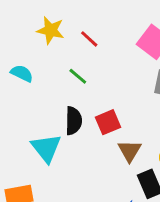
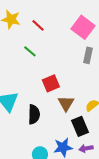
black semicircle: (74, 121) -> (34, 114), moved

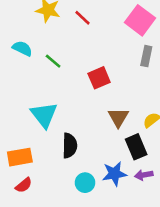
green line: (30, 51) -> (53, 61), moved
red square: (51, 83) -> (99, 78), moved
black semicircle: (34, 114) -> (70, 146), moved

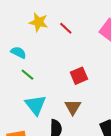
green line: (53, 61) -> (27, 75), moved
brown triangle: (118, 117) -> (73, 107), moved

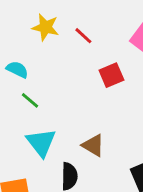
red square: (79, 76) -> (111, 75), moved
brown triangle: (73, 107) -> (93, 145), turned -30

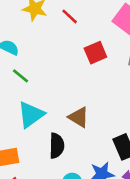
cyan triangle: (41, 143) -> (31, 115), turned 32

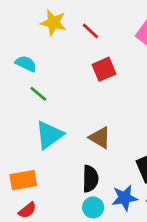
red square: (95, 53) -> (104, 69), moved
black semicircle: (57, 146) -> (90, 179), moved

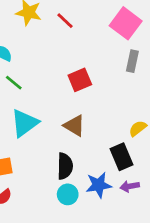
red square: (104, 69) -> (80, 80), moved

